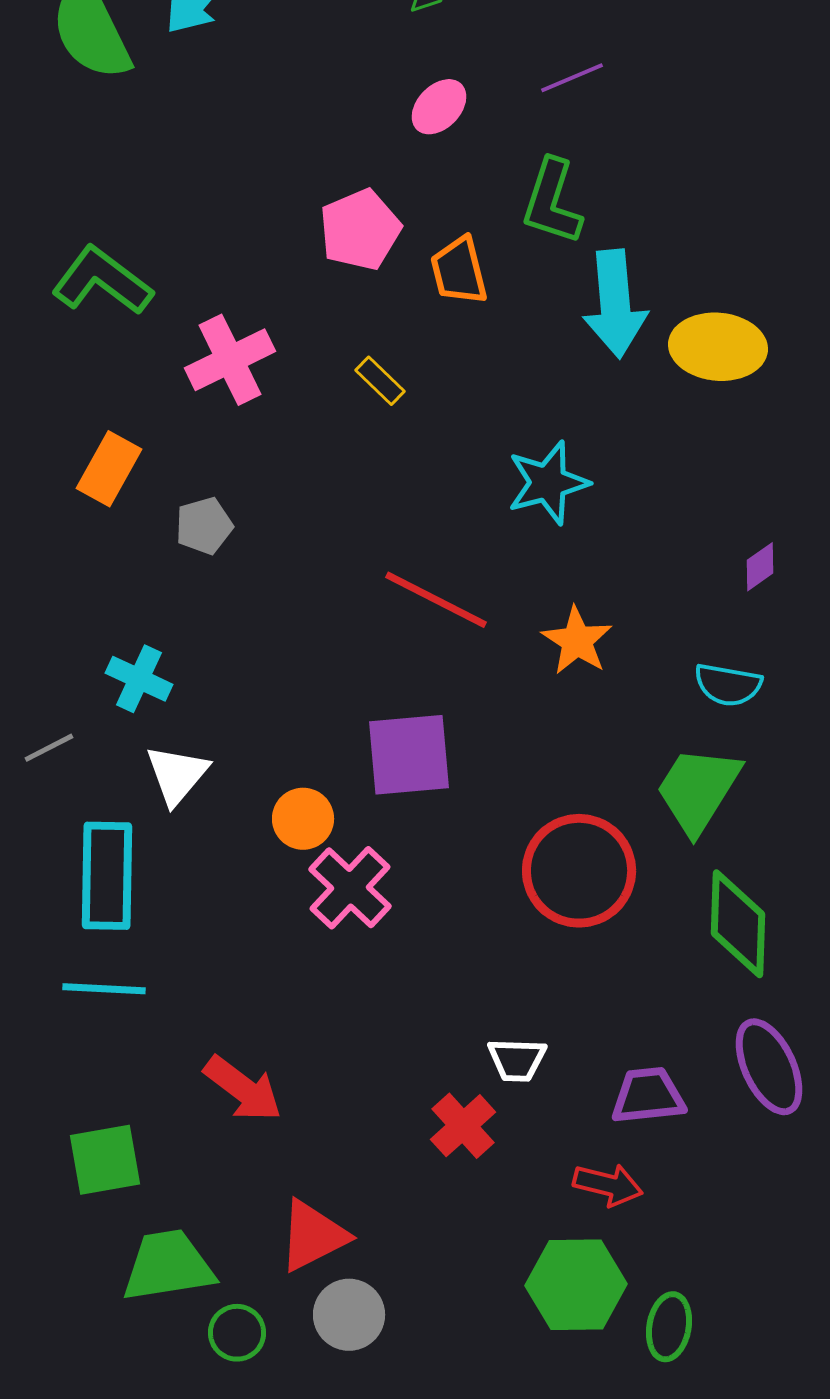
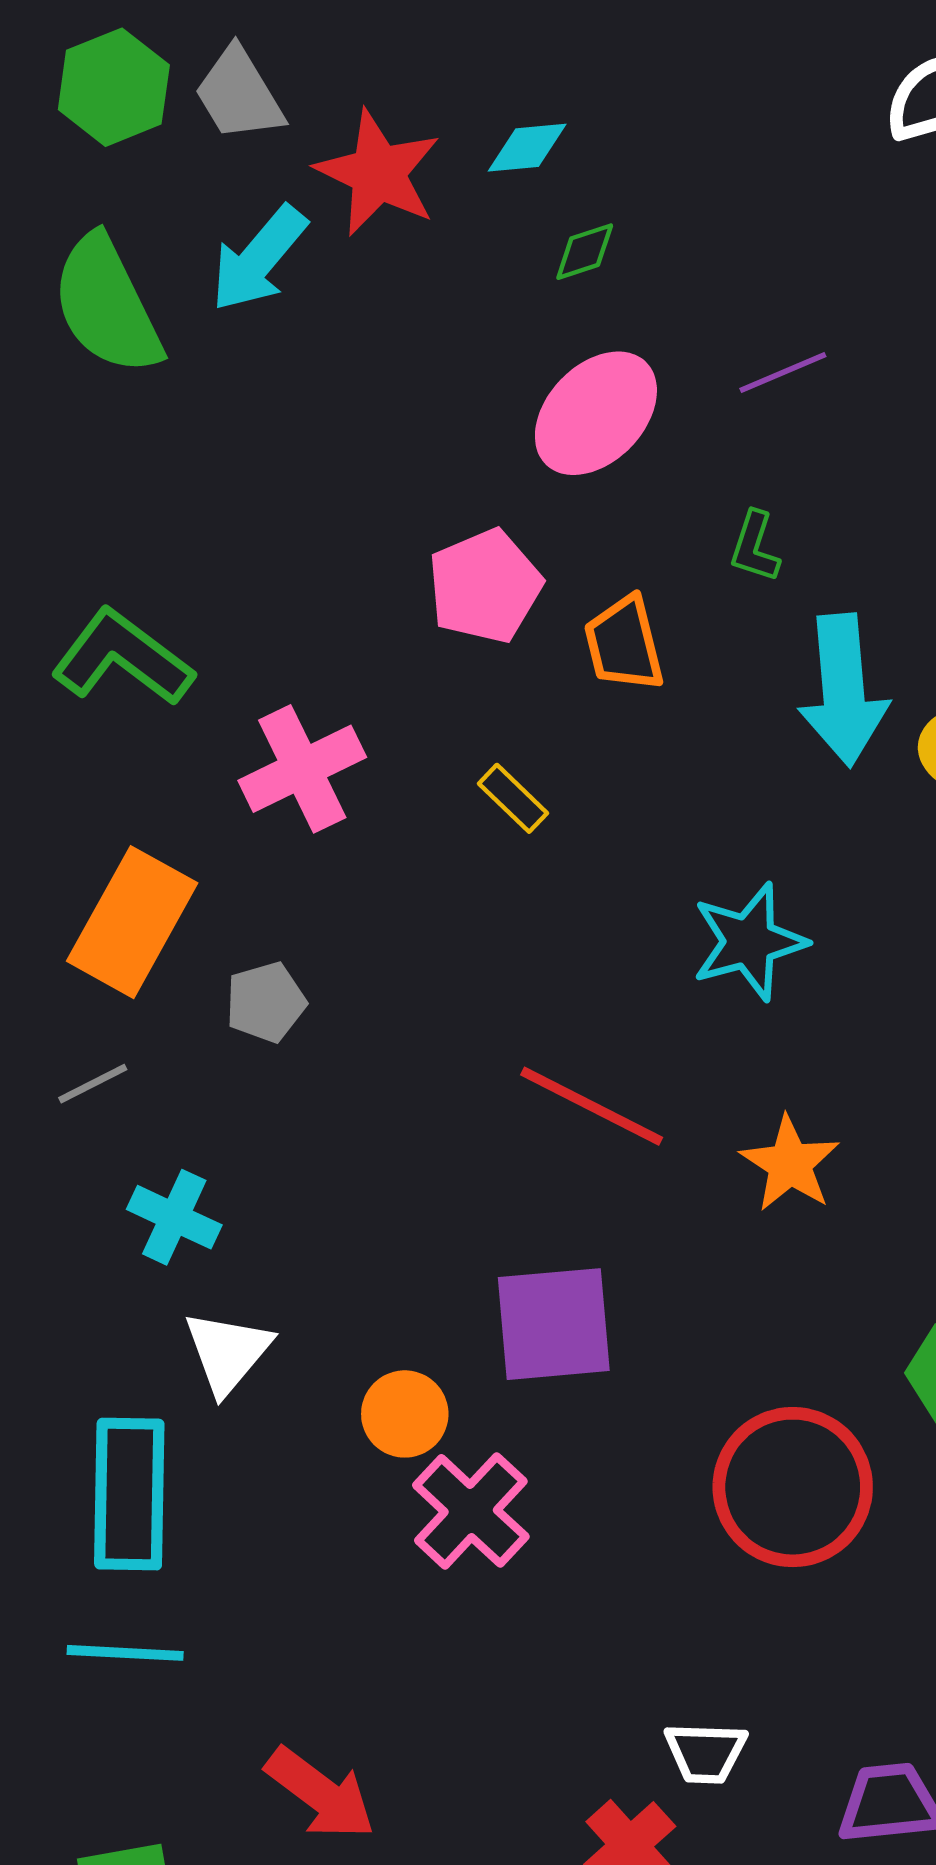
pink ellipse: (439, 107) -> (596, 413), size x1.6
green L-shape: (552, 202) -> (755, 547), size x0.6
orange rectangle: (109, 469) -> (132, 922), size x1.4
gray line: (49, 748) -> (93, 1084), moved

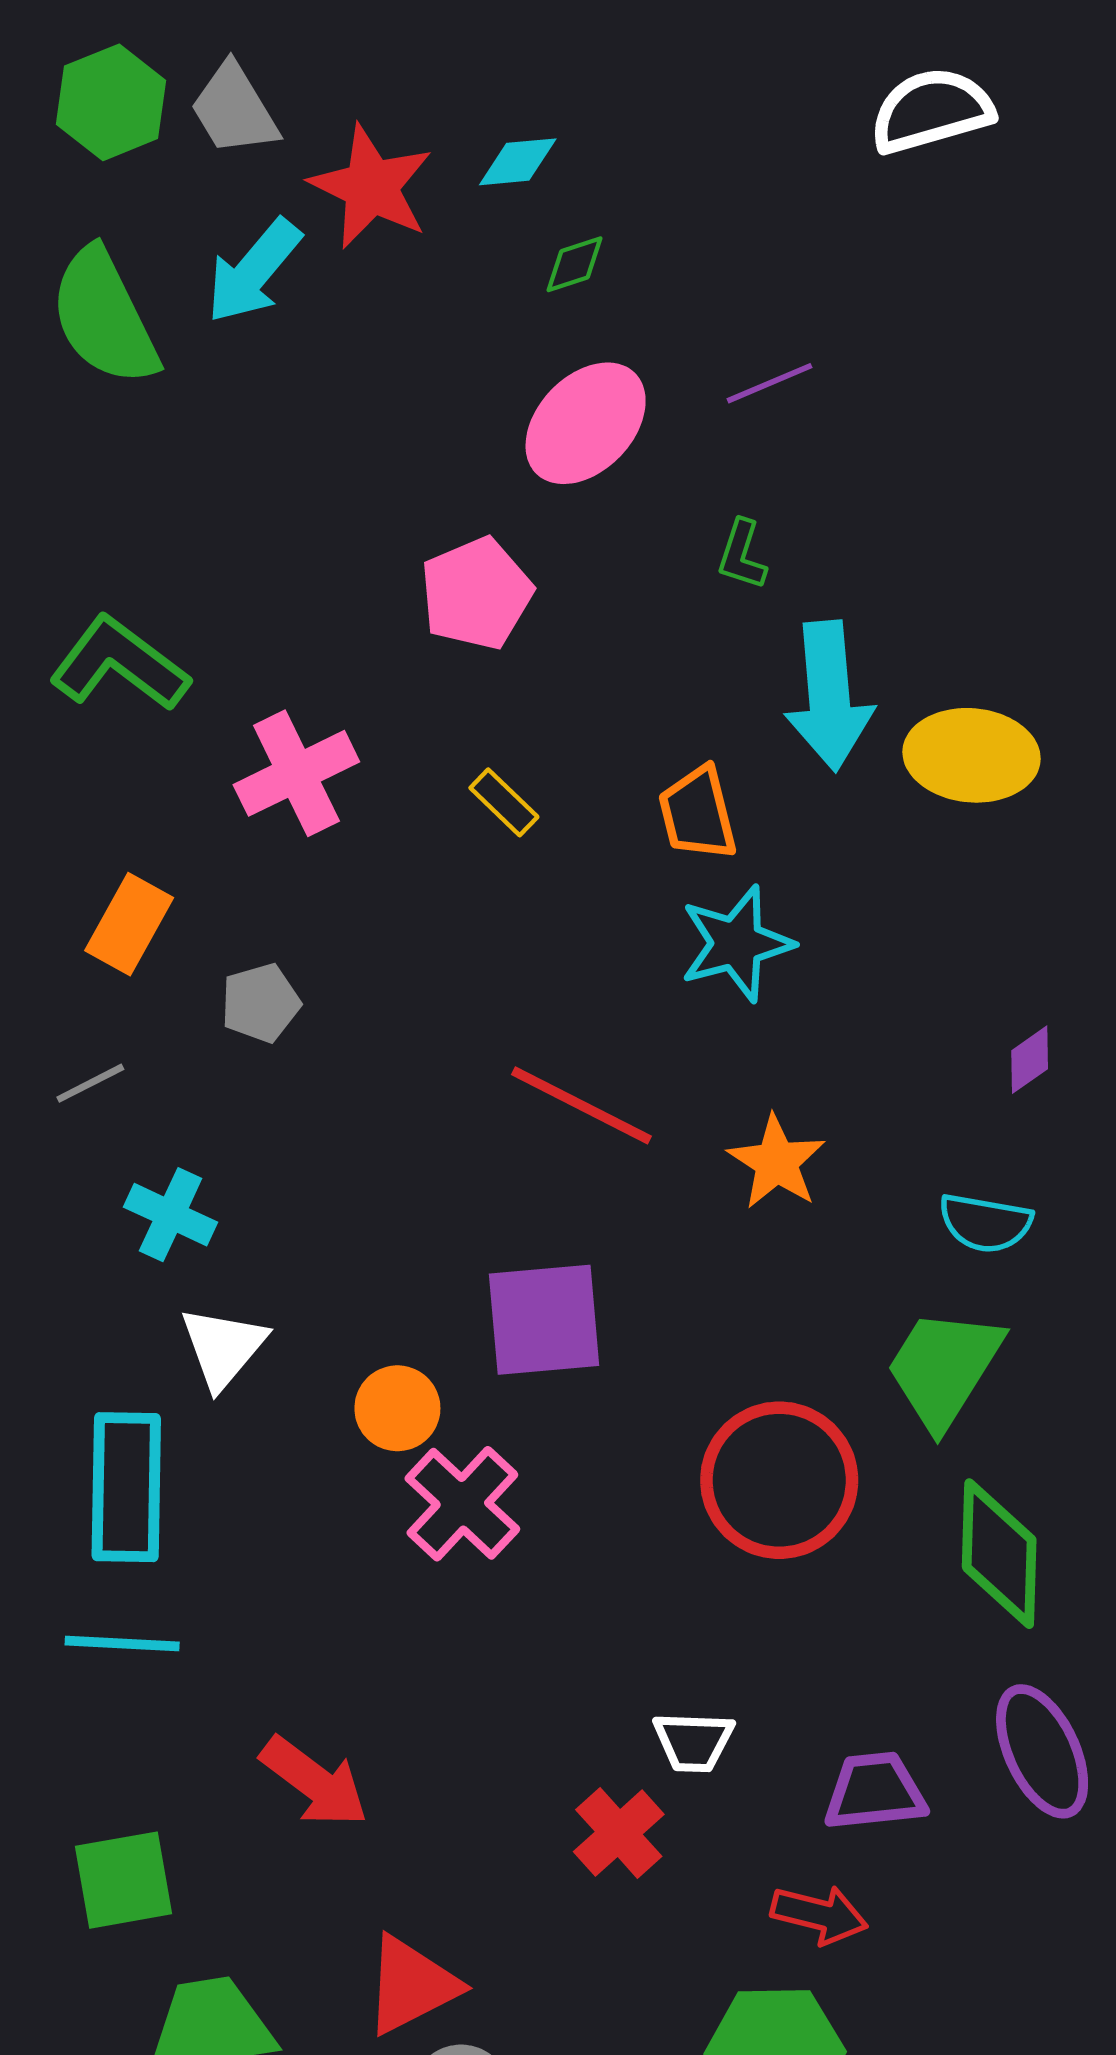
orange trapezoid: (624, 644) -> (698, 813), moved
orange rectangle: (132, 922) -> (129, 924), size x0.7

